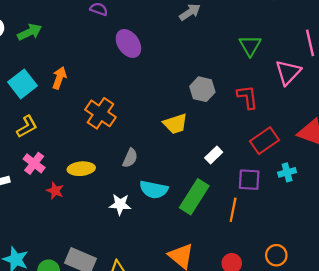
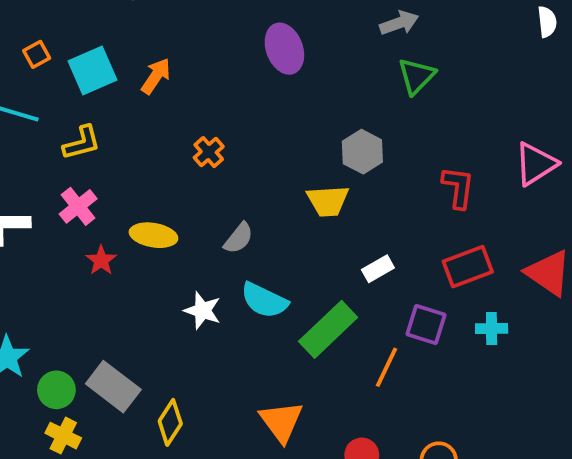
green triangle: (250, 46) -> (416, 76), moved
gray hexagon: (202, 89) -> (362, 152), moved
orange cross: (100, 113) -> (209, 152), size x0.6

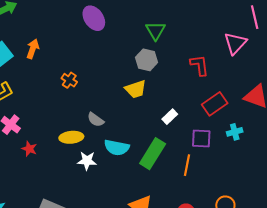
green triangle: (416, 76) -> (155, 31), moved
yellow ellipse: (153, 235) -> (71, 137), moved
gray semicircle: (239, 238) -> (96, 120), turned 102

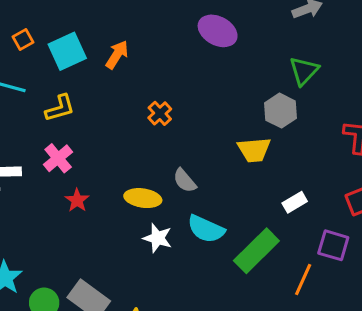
purple ellipse: (94, 18) -> (218, 31), turned -40

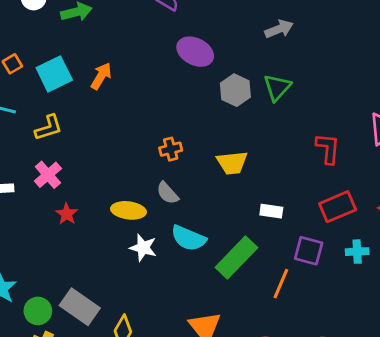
gray hexagon: (281, 111) -> (235, 90), moved
orange cross: (160, 113) -> (171, 149), moved, turned 30
white rectangle: (295, 202) -> (271, 211), turned 40

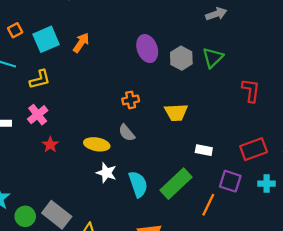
purple ellipse: (195, 52) -> (147, 49), moved, turned 40
red L-shape: (328, 148) -> (251, 90), moved
cyan semicircle: (188, 238) -> (138, 184), moved, turned -135

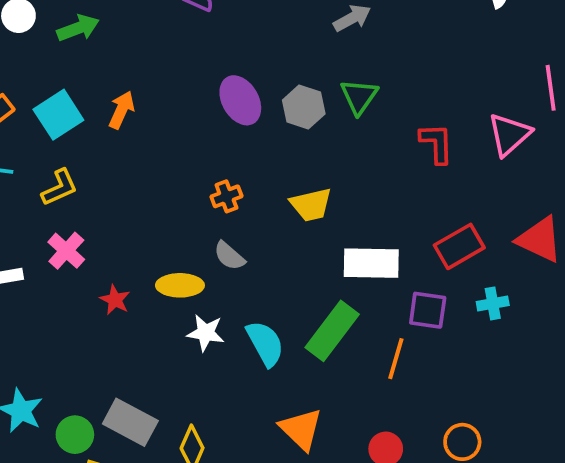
red star: (50, 145) -> (115, 300), moved
white rectangle: (204, 150) -> (371, 263), size x1.8

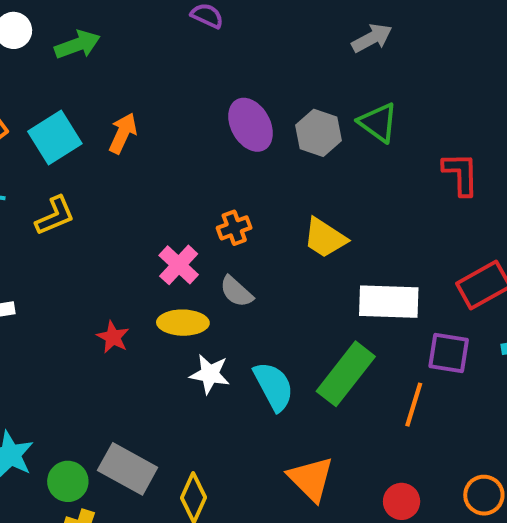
green triangle: (359, 97) -> (378, 122), turned -30
yellow trapezoid: (311, 205) -> (325, 238), turned 45
pink cross: (66, 251) -> (179, 265), moved

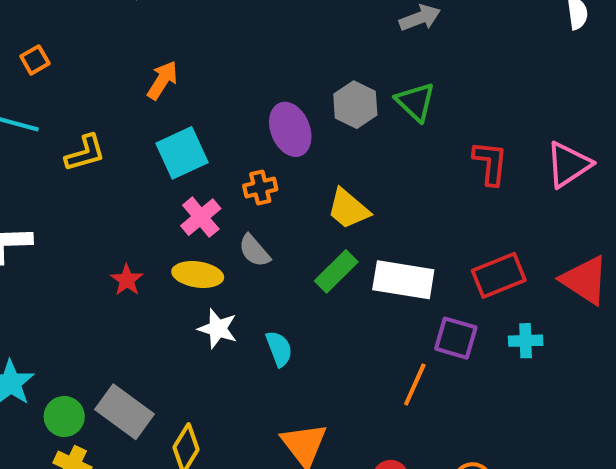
purple ellipse: (251, 125) -> (290, 129), moved
cyan square: (55, 137) -> (182, 153), moved
green rectangle: (346, 374) -> (336, 271), moved, size x0.7
cyan semicircle: (274, 386) -> (279, 349), size x0.7

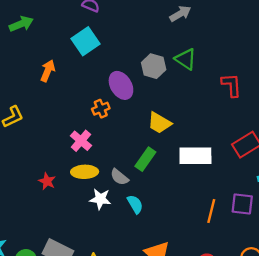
cyan square: (182, 153) -> (86, 41), moved
orange cross: (260, 187) -> (101, 109), moved
gray semicircle: (254, 251) -> (119, 177), moved
green rectangle: (336, 271) -> (145, 159), moved
purple square: (456, 338) -> (242, 204), moved

